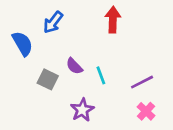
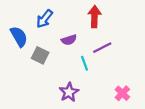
purple semicircle: (74, 66) -> (69, 40), moved, turned -64
gray square: (48, 79) -> (40, 55), moved
purple line: (142, 82) -> (102, 48), moved

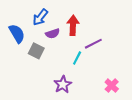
red arrow: (95, 17) -> (73, 25), moved
purple semicircle: (69, 40) -> (53, 34), moved
cyan line: (85, 63) -> (77, 58), turned 48

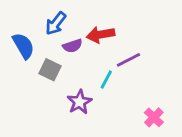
red arrow: (73, 25) -> (101, 35), turned -102
purple star: (63, 84) -> (80, 102), moved

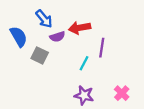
blue arrow: (56, 23) -> (44, 19), turned -78
purple line: (129, 60) -> (102, 48), turned -54
purple star: (80, 102) -> (84, 95), moved, turned -30

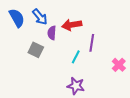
blue semicircle: (19, 37) -> (17, 18), moved
purple semicircle: (57, 37) -> (52, 33), turned 112
pink cross: (122, 93) -> (119, 65), moved

